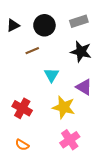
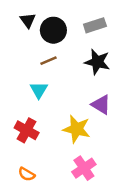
black triangle: (13, 25) -> (28, 20), moved, turned -40
brown line: (32, 51) -> (49, 61), moved
cyan triangle: (52, 75) -> (39, 90), moved

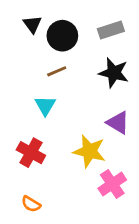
pink cross: (84, 168) -> (112, 184), moved

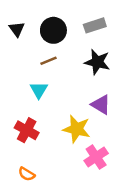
black triangle: (32, 24) -> (17, 29), moved

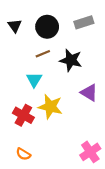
black star: (97, 62) -> (71, 60), moved
yellow star: (77, 129) -> (50, 107), moved
pink cross: (96, 157) -> (90, 152), moved

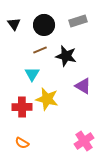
red cross: (23, 115) -> (22, 107), turned -30

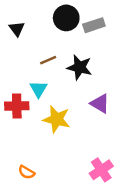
black circle: (44, 25) -> (66, 18), moved
red cross: (22, 107) -> (17, 106), moved

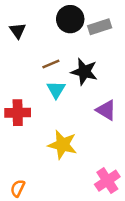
cyan triangle: (39, 89) -> (56, 90), moved
yellow star: (57, 119) -> (62, 145), moved
orange semicircle: (26, 172) -> (18, 188), moved, turned 84

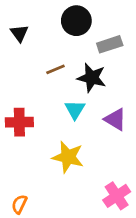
gray rectangle: (100, 27) -> (110, 44), moved
cyan triangle: (56, 90) -> (75, 110), moved

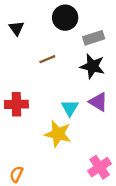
black star: (92, 78) -> (92, 66), moved
cyan triangle: (75, 110) -> (70, 108), moved

